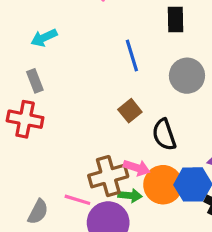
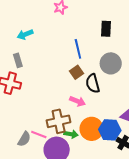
brown square: (130, 111) -> (76, 72), moved
black semicircle: (164, 135) -> (93, 83), moved
pink arrow: (137, 168) -> (78, 101), moved
gray semicircle: (38, 212) -> (24, 139), moved

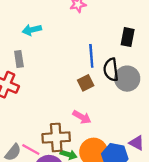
black semicircle: (93, 83) -> (111, 70), moved

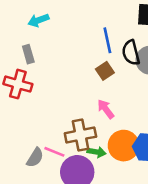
pink arrow: (82, 117) -> (106, 109), turned -150

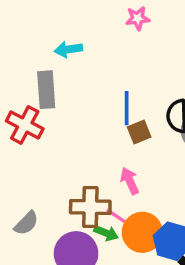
blue line: (107, 40) -> (127, 108), moved
gray rectangle: (28, 54) -> (46, 90), size x1.5
pink line: (54, 152) -> (118, 217), moved

